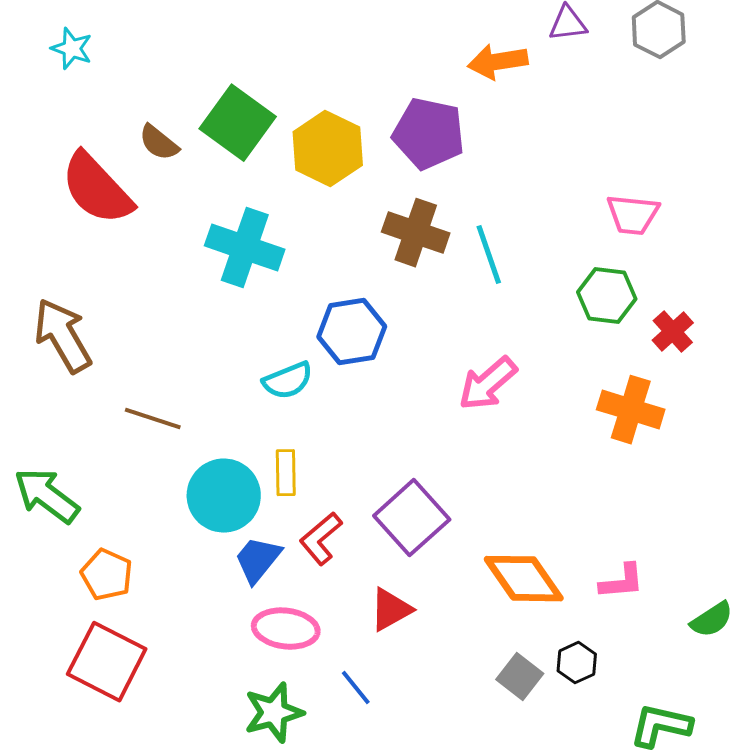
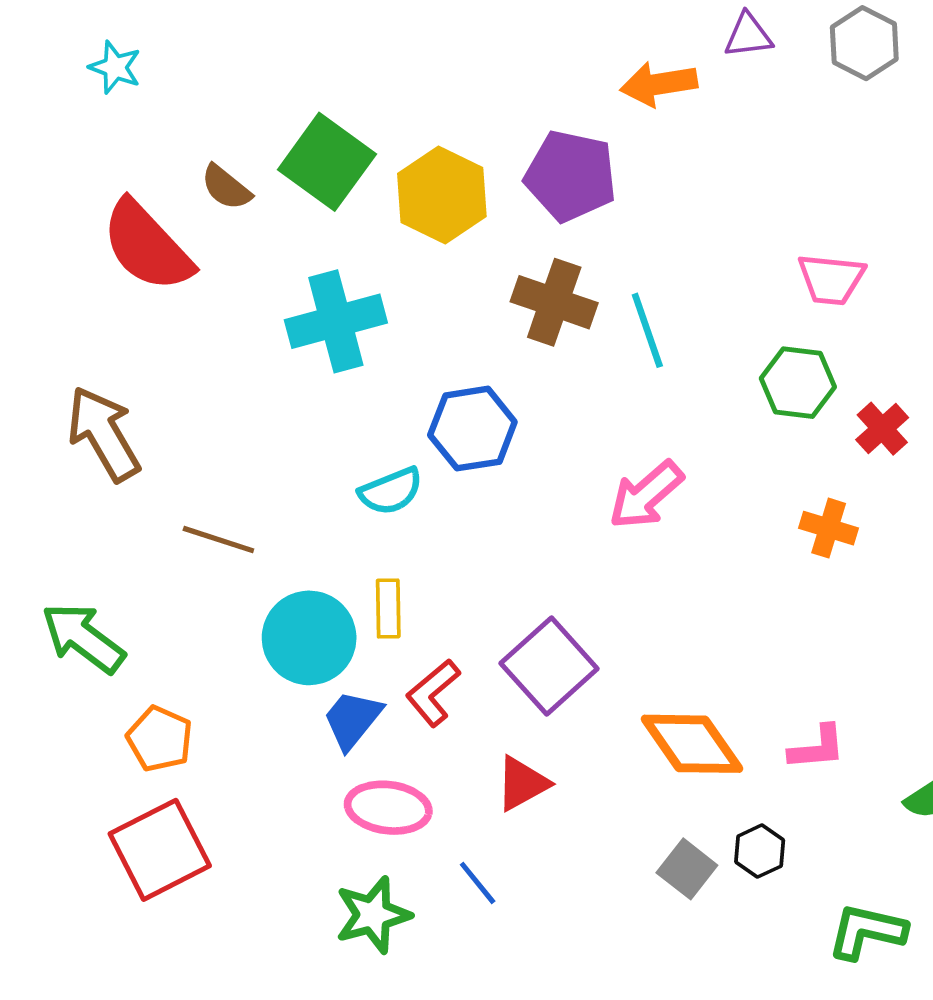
cyan cross: (245, 248) -> (336, 321), turned -34
orange cross: (631, 410) -> (829, 528), size x0.7
red square: (107, 662) -> (160, 850), turned 36

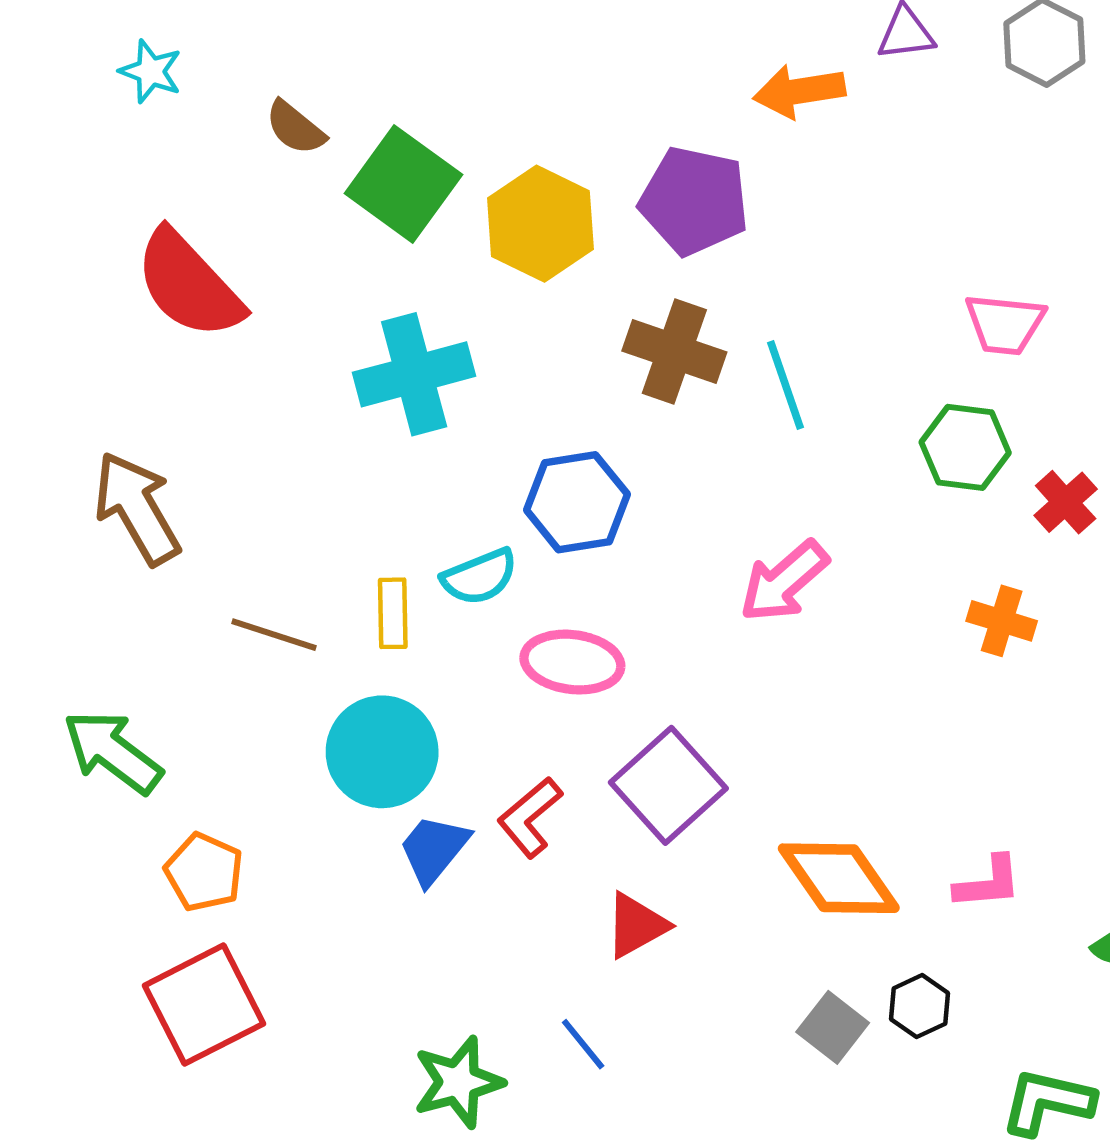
brown semicircle: (226, 187) -> (295, 128), moved
yellow rectangle: (388, 609) -> (393, 613), moved
pink ellipse: (388, 808) -> (572, 662), moved

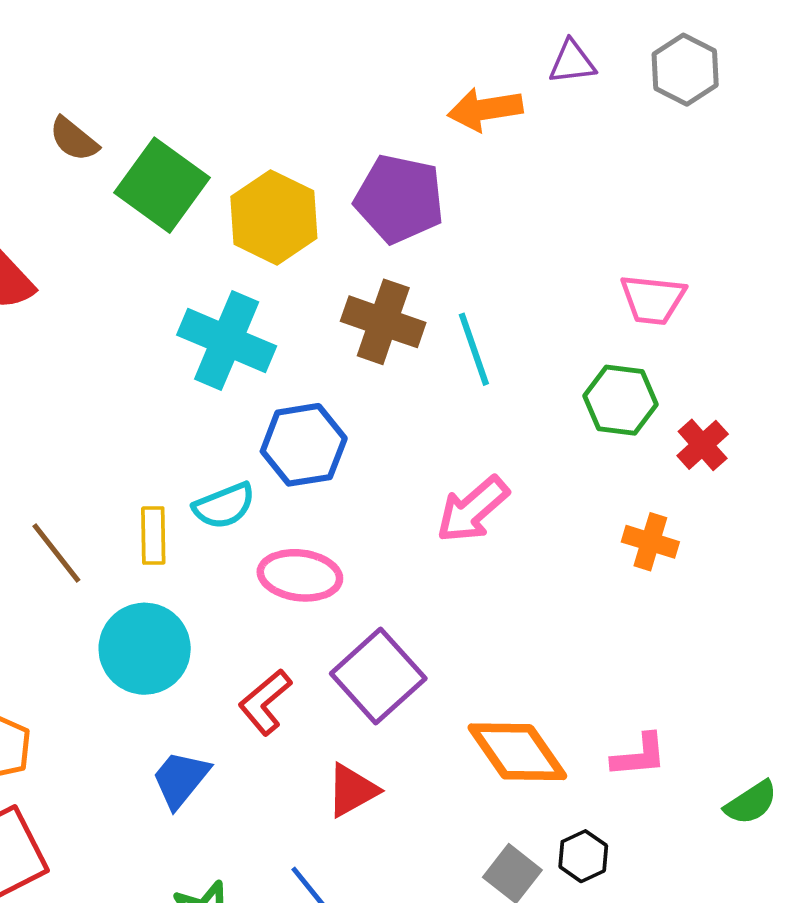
cyan cross: (414, 374) -> (227, 340), moved, turned 38
brown line: (274, 635) -> (56, 553), turned 34
blue trapezoid: (434, 849) -> (181, 779), moved

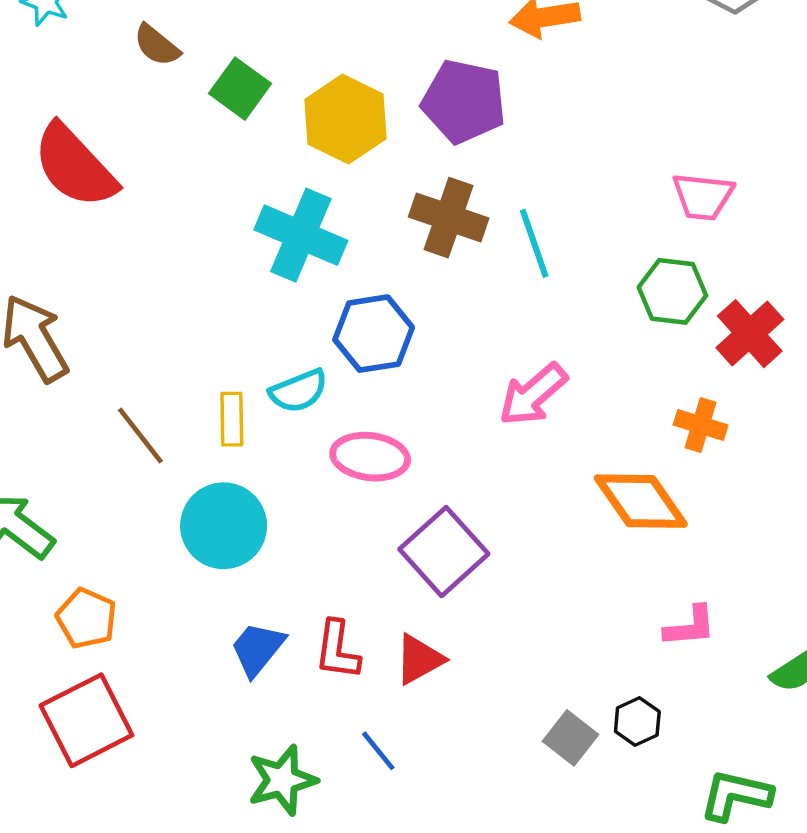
green square: (162, 185) -> (240, 89), size x0.7
red cross: (703, 445) -> (750, 334), size x1.4
red L-shape: (265, 702) -> (337, 650), moved, turned -42
orange diamond: (517, 752) -> (641, 501), moved

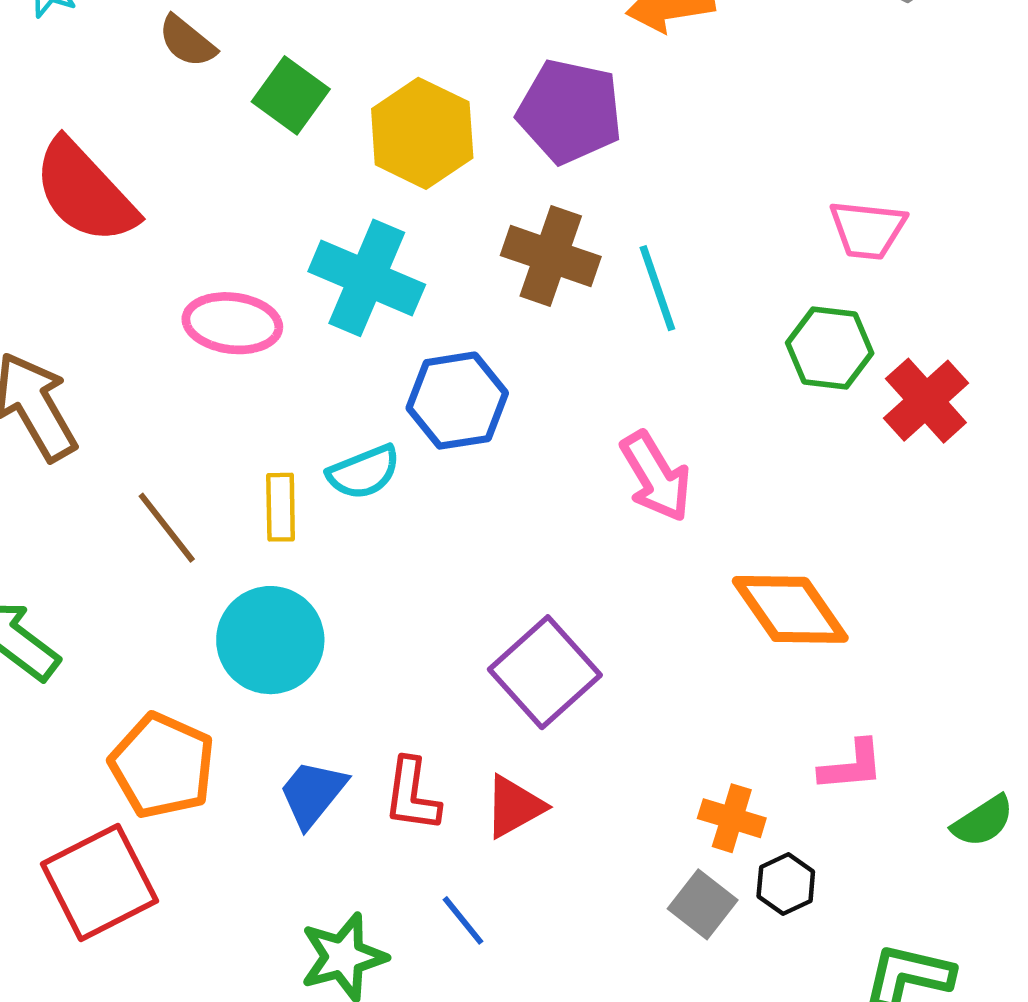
pink arrow: (533, 395) -> (656, 477), turned -80
orange cross: (701, 425) -> (732, 818), moved
pink ellipse: (370, 457) -> (232, 323), moved
orange pentagon: (86, 618) -> (162, 766), moved, size x1.4

